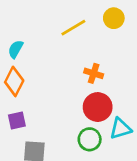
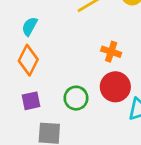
green circle: (90, 139) -> (76, 98), moved

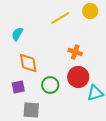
orange diamond: (28, 60) -> (28, 63), moved, turned -35

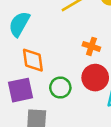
cyan semicircle: (17, 34) -> (19, 24), size x1.5
purple square: (18, 87) -> (20, 90), size x1.5

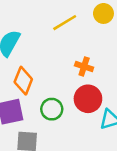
orange diamond: (33, 60) -> (23, 81), turned 30

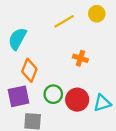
red circle: (88, 99) -> (77, 100), moved

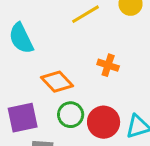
cyan semicircle: (17, 39) -> (21, 38), turned -55
orange diamond: (29, 70) -> (57, 82), moved, turned -65

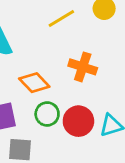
orange cross: (108, 65) -> (83, 67), size x1.4

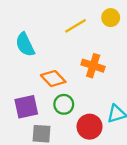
red circle: (78, 121) -> (90, 127), moved

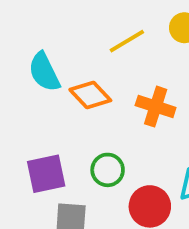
orange diamond: (53, 79) -> (90, 95), moved

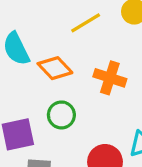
green circle: (108, 170) -> (61, 115), moved

